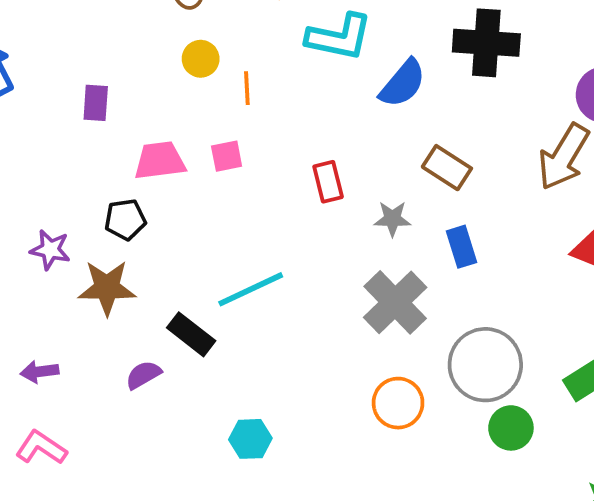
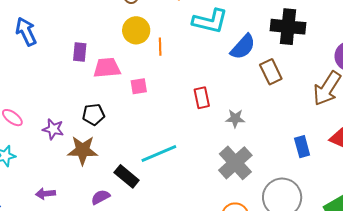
yellow circle: (201, 59) -> (136, 30), size x1.4
pink square: (227, 156) -> (139, 86), moved
pink trapezoid: (160, 161) -> (107, 68), moved
brown rectangle: (447, 168) -> (271, 72), moved, turned 30
blue rectangle: (462, 247) -> (302, 147), moved

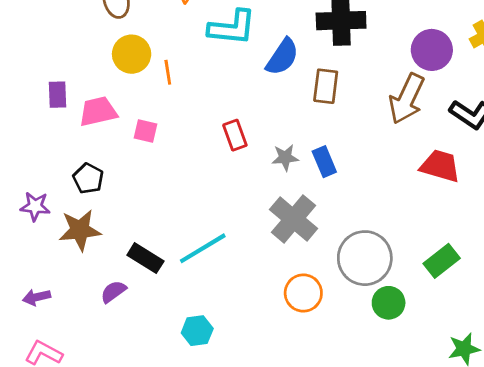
brown rectangle: (271, 72) -> (326, 86), turned 40
pink square: (139, 86) -> (145, 131), turned 30
black pentagon: (94, 114) -> (88, 178), turned -30
blue rectangle: (302, 147) -> (324, 162), moved
cyan line: (159, 153) -> (203, 248), moved

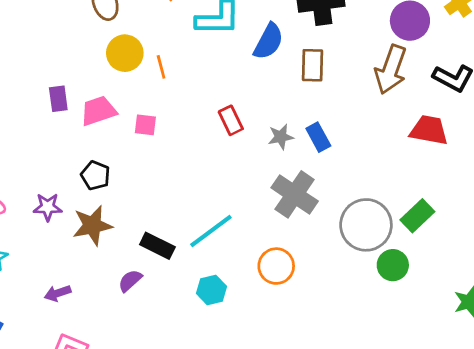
green rectangle: (442, 261) -> (417, 216), moved
orange circle: (303, 293) -> (276, 266), moved
cyan hexagon: (197, 331) -> (212, 290), moved

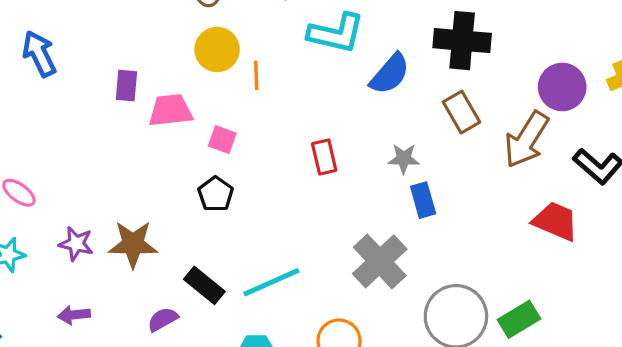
brown rectangle: (312, 65) -> (461, 112), moved, turned -44
gray star: (281, 137) -> (404, 159), moved
black pentagon: (95, 175) -> (216, 194), moved
purple star: (48, 207) -> (76, 244), moved

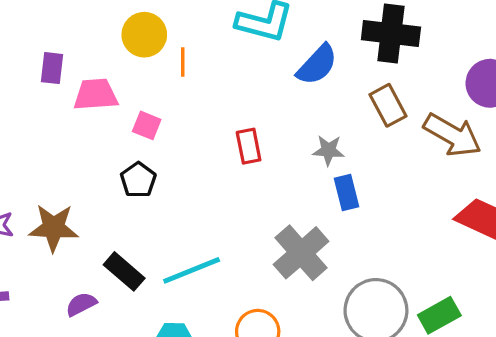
brown arrow: (526, 140) -> (452, 135), turned -94

